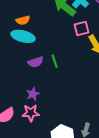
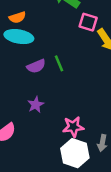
pink square: (82, 29) -> (88, 22), turned 35
pink star: (31, 113) -> (73, 127), moved

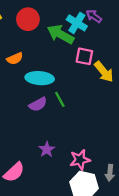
cyan ellipse: (19, 37) -> (40, 78), moved
purple star: (36, 105) -> (47, 149), moved

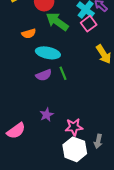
green arrow: (60, 34) -> (57, 22), moved
pink square: (84, 56) -> (89, 24), moved, turned 35

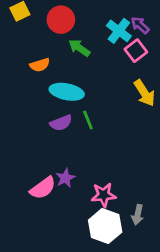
green arrow: (57, 22) -> (79, 48), size x0.7
pink square: (89, 24) -> (136, 51), moved
pink semicircle: (16, 131) -> (43, 188), moved

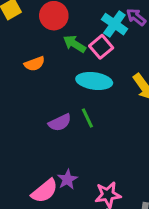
pink square: (136, 51) -> (101, 47), moved
cyan ellipse: (67, 92) -> (94, 81), moved

